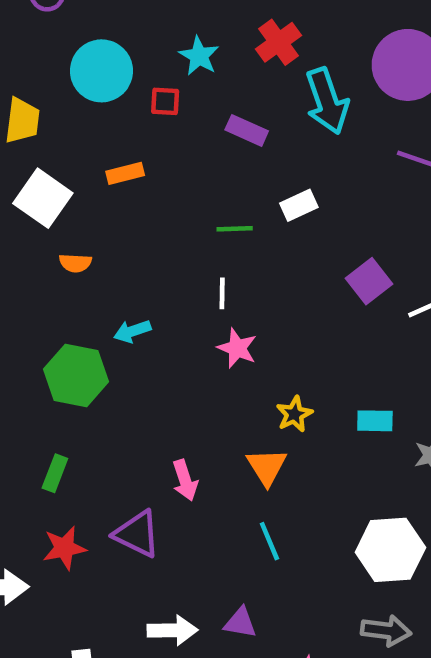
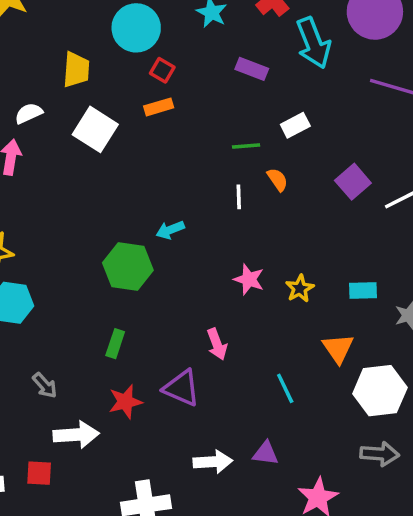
red square: (165, 101) -> (162, 70), moved, turned 30
orange semicircle: (75, 263) -> (278, 180), moved, turned -125
pink star: (237, 348) -> (249, 279), moved
orange triangle: (267, 467) -> (338, 348), moved

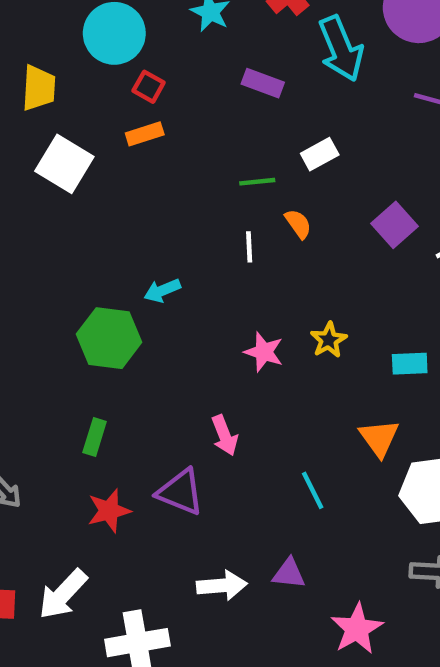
yellow star: (300, 288) -> (329, 340), moved
white arrow: (76, 435) -> (63, 594), moved, turned 138

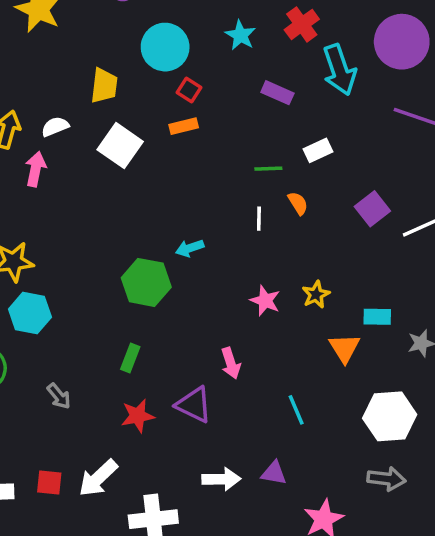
orange triangle: (379, 438) -> (344, 348), moved

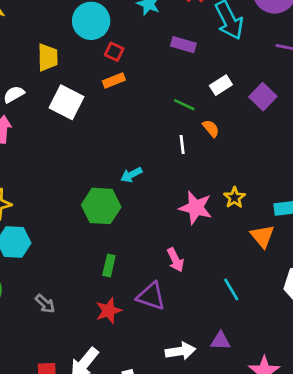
green line: (268, 169) -> (184, 105), turned 35
purple square: (372, 209) -> (263, 97), moved
pink star: (265, 301) -> (196, 208), size x1.4
green rectangle: (130, 358) -> (109, 266), moved

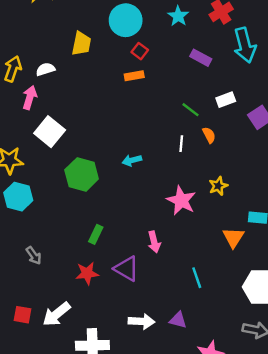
white square: (66, 102) -> (50, 132), moved
yellow star: (234, 198) -> (218, 186), moved
green hexagon: (101, 206) -> (82, 174), moved

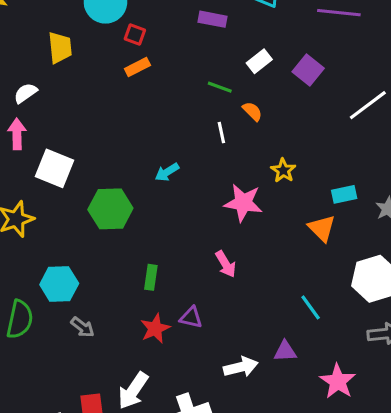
cyan hexagon: (18, 197) -> (59, 284), moved
purple triangle: (126, 269) -> (191, 317), moved, size x0.7
cyan line: (197, 278) -> (311, 307), moved

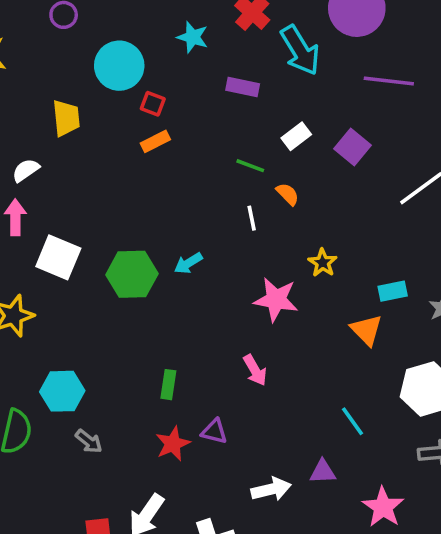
green hexagon: (110, 209) -> (132, 274), moved

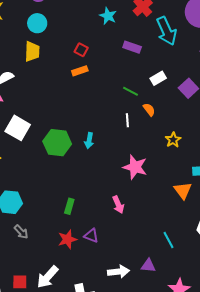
cyan circle: (119, 66) -> (37, 23), moved, size x0.7
cyan arrow: (188, 263) -> (89, 141), turned -56
yellow star: (323, 263) -> (173, 140), moved

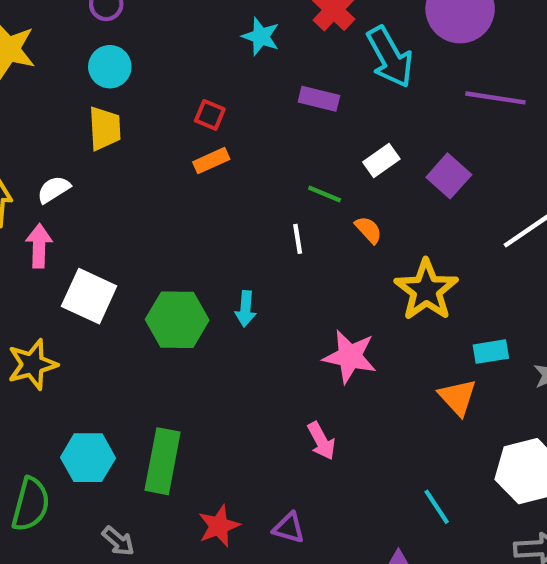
white line: (127, 120) -> (298, 239), moved
yellow star: (173, 140) -> (426, 290), size x1.8
green rectangle: (69, 206) -> (163, 461), moved, size x1.8
gray arrow: (21, 232) -> (118, 541), moved
purple triangle: (91, 236) -> (289, 528), moved

